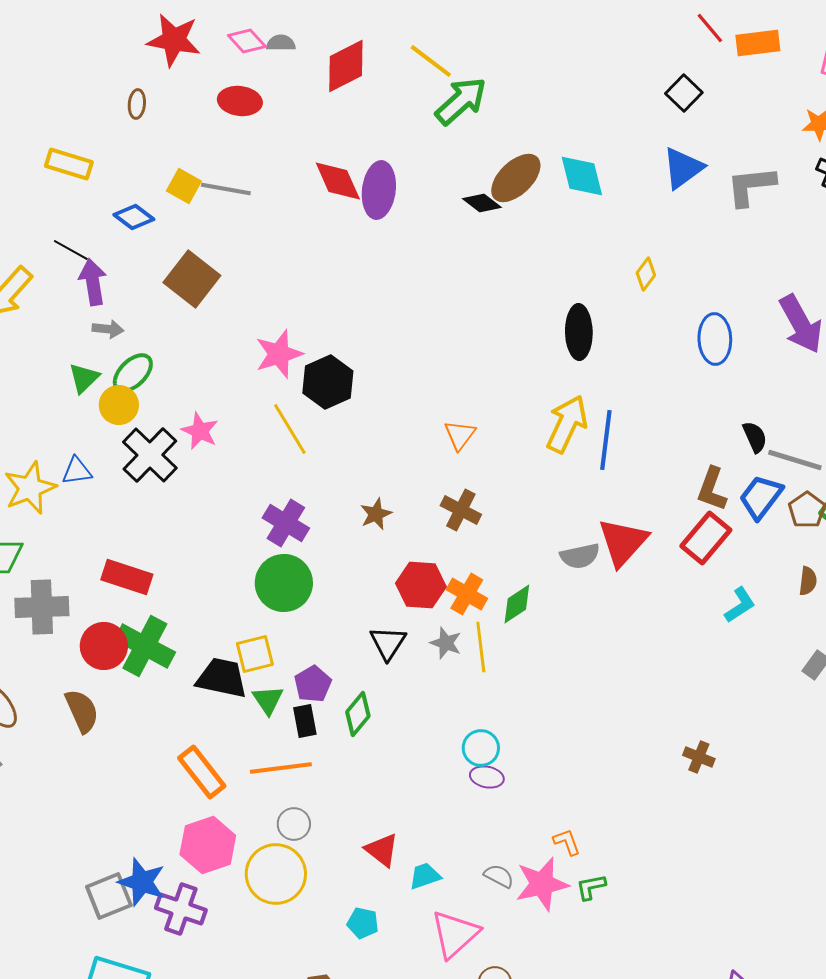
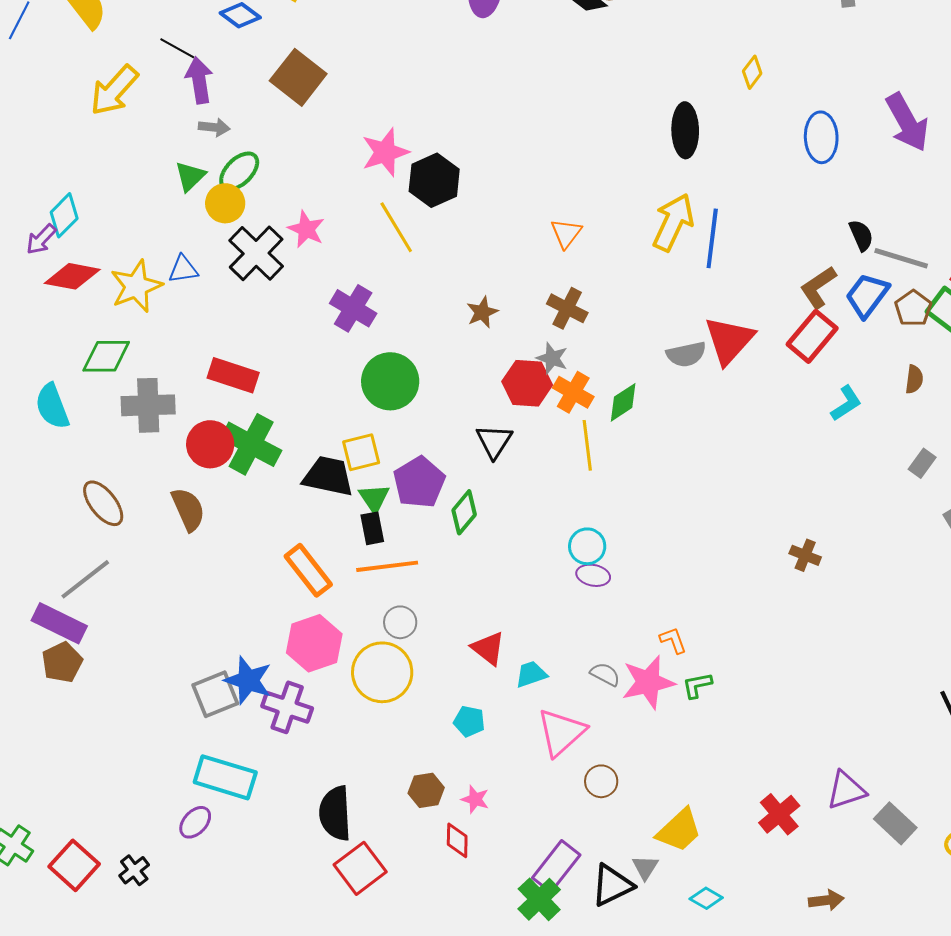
brown L-shape: (712, 489) -> (818, 287), turned 36
purple cross: (286, 523) -> (353, 308), moved
gray star: (446, 643) -> (552, 358), moved
purple pentagon: (313, 684) -> (419, 482), size x1.4
black rectangle: (305, 721) -> (372, 528), moved

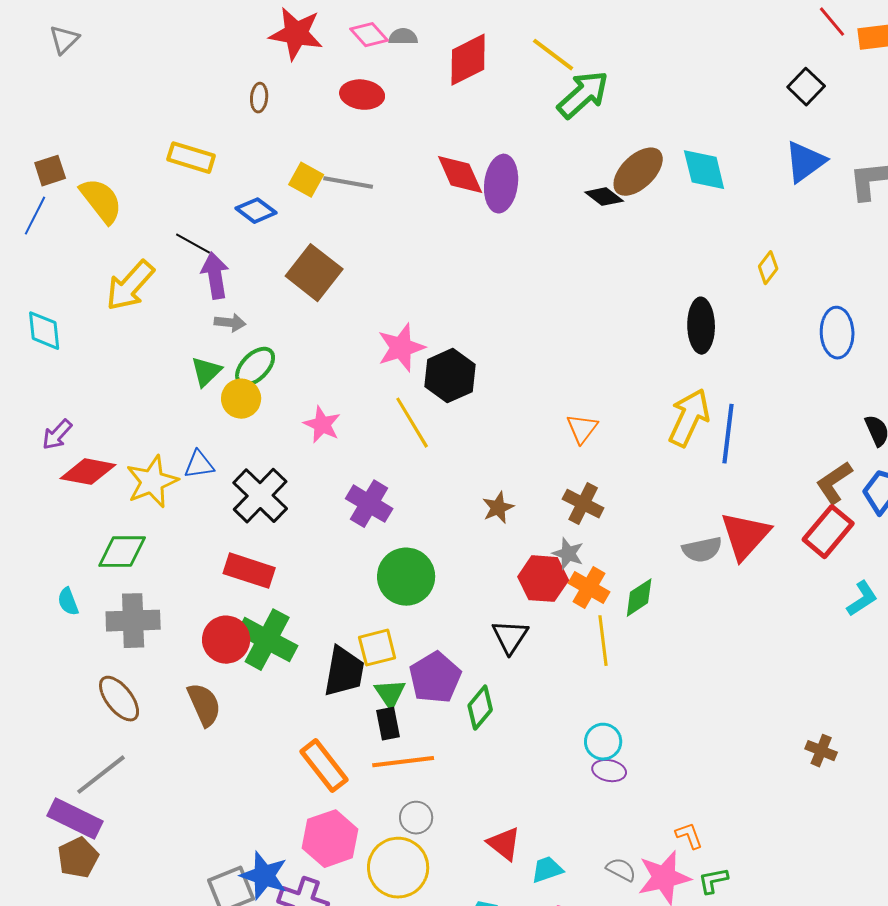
cyan diamond: (64, 215) -> (44, 331), moved, turned -51
black cross: (256, 253) -> (260, 496), moved
gray cross: (148, 405) -> (133, 621), moved
cyan semicircle: (52, 406) -> (68, 602), size x0.6
black trapezoid: (328, 476) -> (344, 672), turned 88

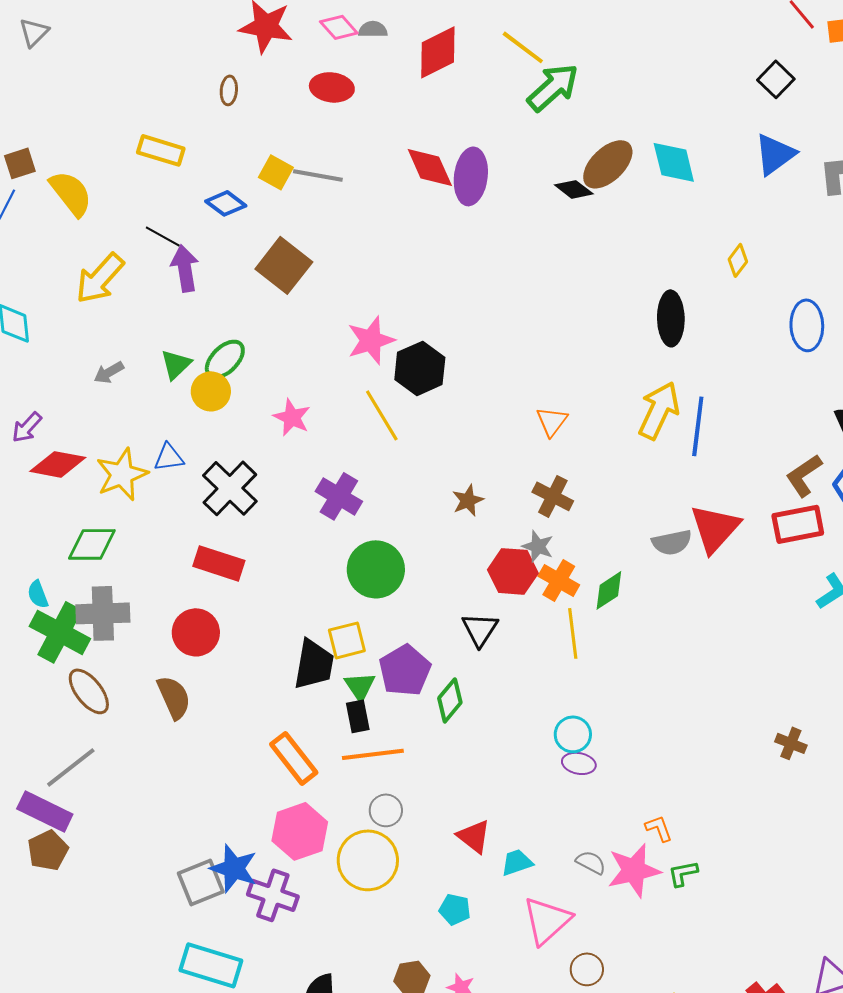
gray arrow: (230, 323) -> (109, 372), moved, turned 144
red rectangle: (828, 532) -> (798, 524), turned 39
green cross: (267, 640) -> (60, 632), moved

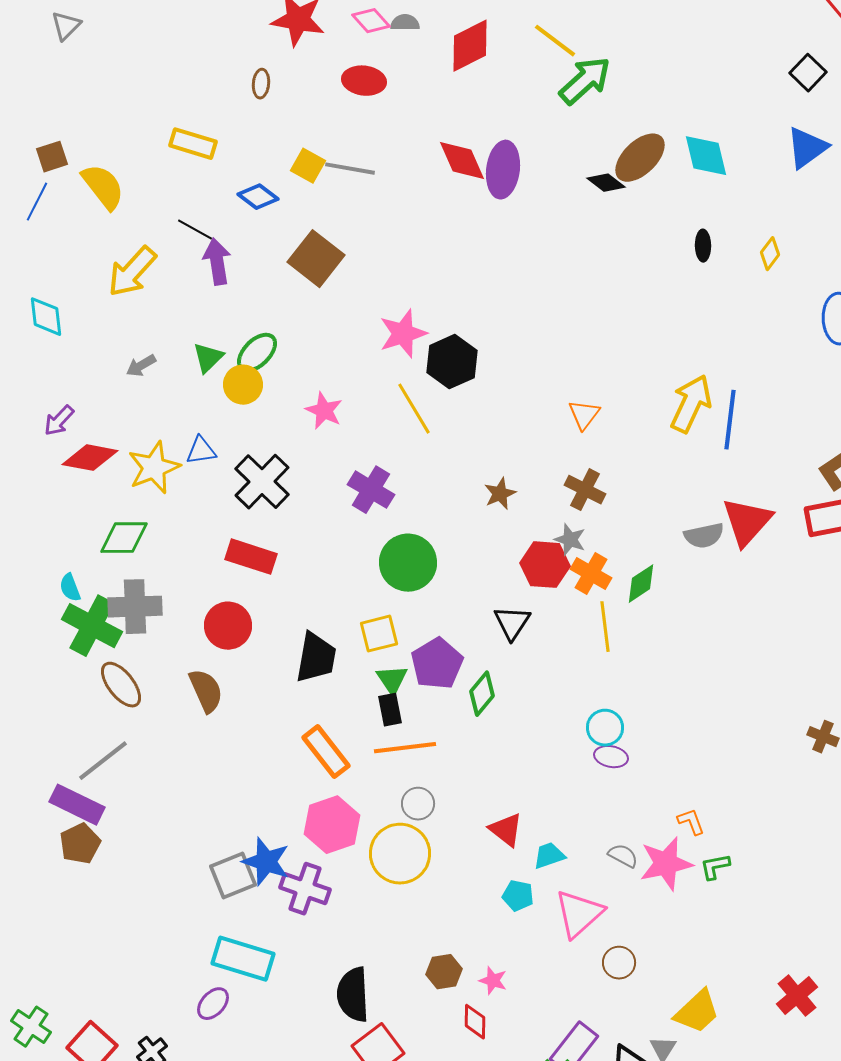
black ellipse: (671, 318) -> (703, 246), moved, size x0.6
black trapezoid: (314, 664) -> (316, 658), moved
cyan pentagon: (455, 909) -> (518, 896), moved

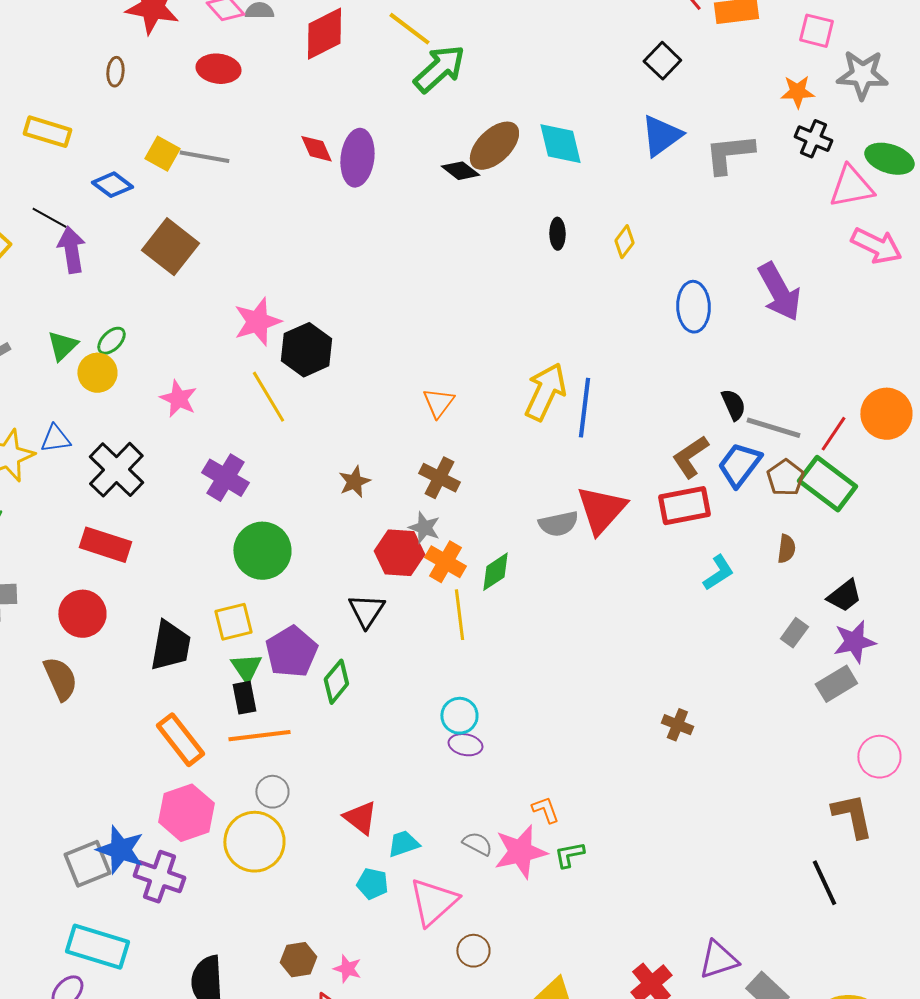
red diamond: (462, 161) -> (316, 149), size x0.7
green ellipse: (257, 353) -> (111, 341), size x0.7

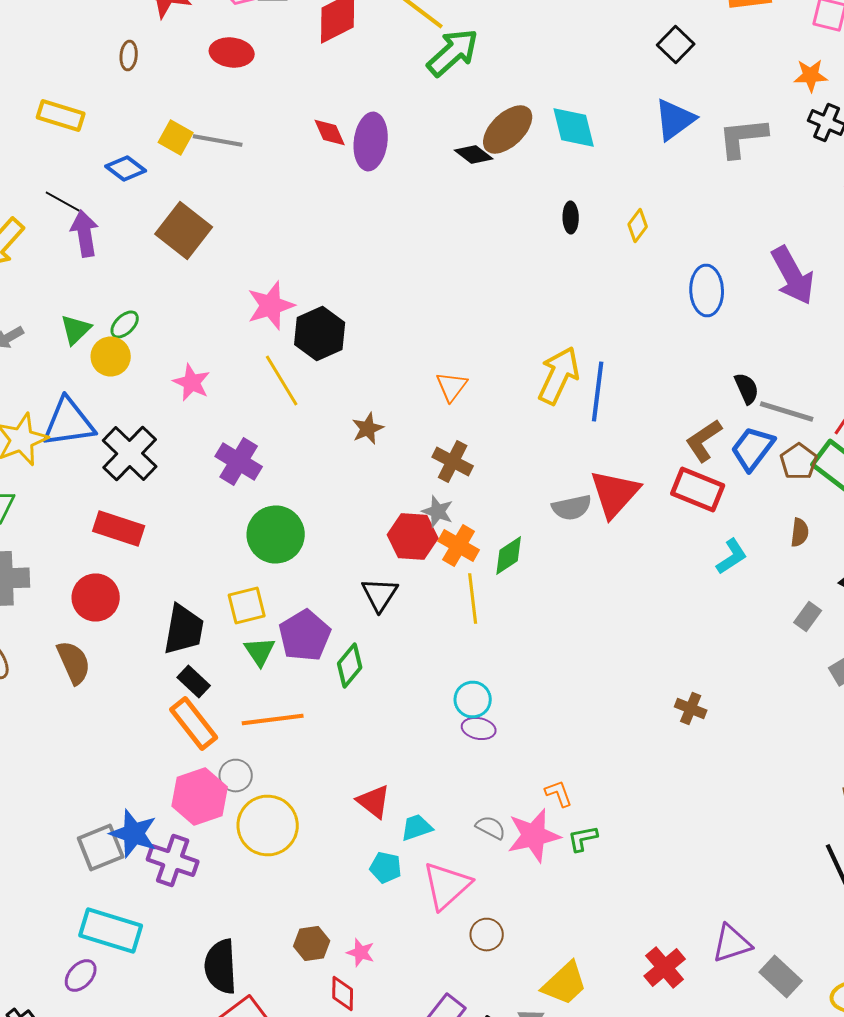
blue triangle: (55, 439) -> (69, 422), size x1.8
brown star: (354, 482) -> (368, 428), moved
red rectangle: (684, 506) -> (698, 490), turned 33
black rectangle: (244, 698) -> (194, 682), moved, turned -36
gray circle: (272, 792) -> (236, 776), moved

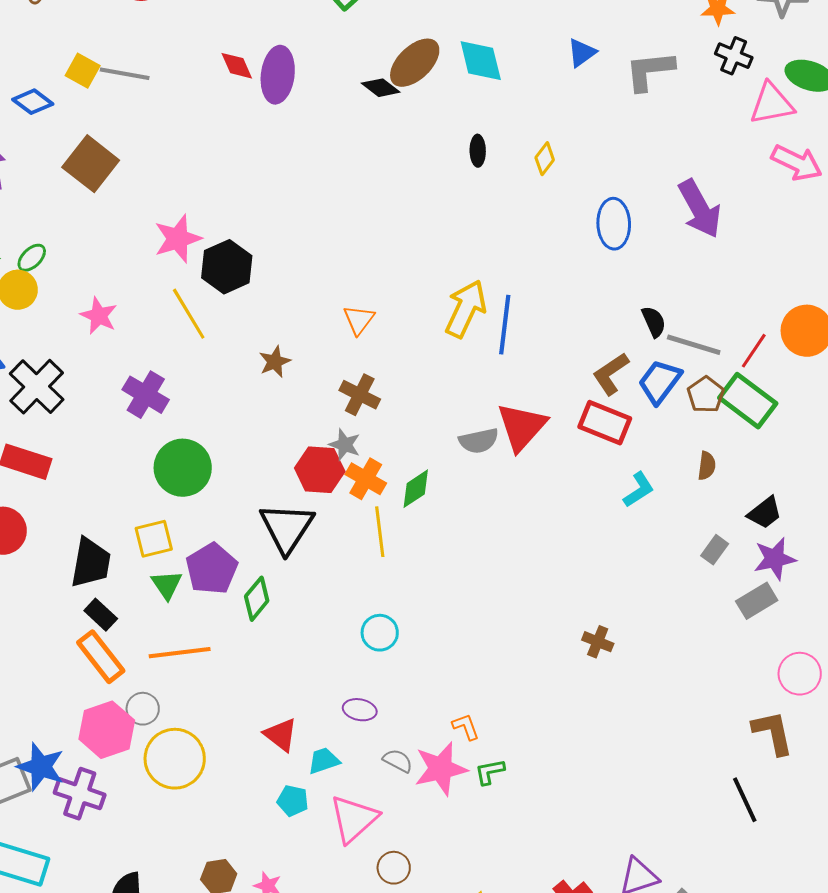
blue triangle: (675, 120) -> (582, 53), size x0.7
black triangle: (380, 594) -> (287, 528), size x1.5
purple ellipse: (479, 728) -> (360, 710), moved

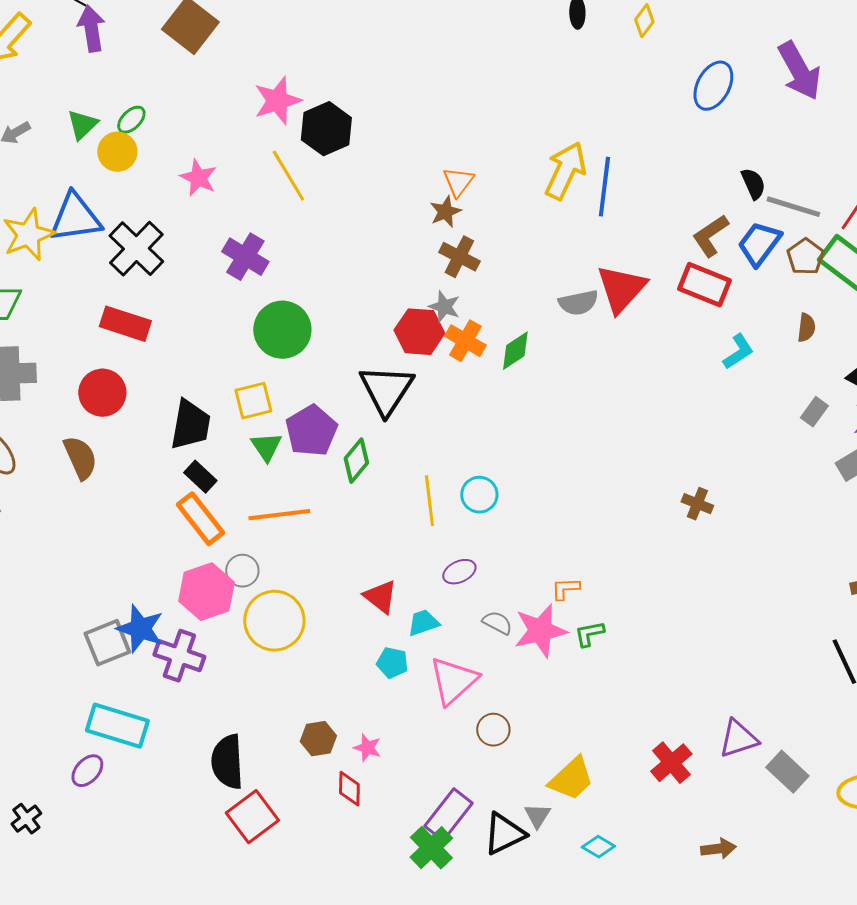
blue ellipse: (614, 224) -> (713, 86), turned 30
brown star: (275, 362) -> (445, 212), moved
yellow line: (380, 532) -> (429, 501), moved
purple ellipse: (360, 710) -> (459, 572), turned -36
orange L-shape: (466, 727) -> (565, 589), turned -72

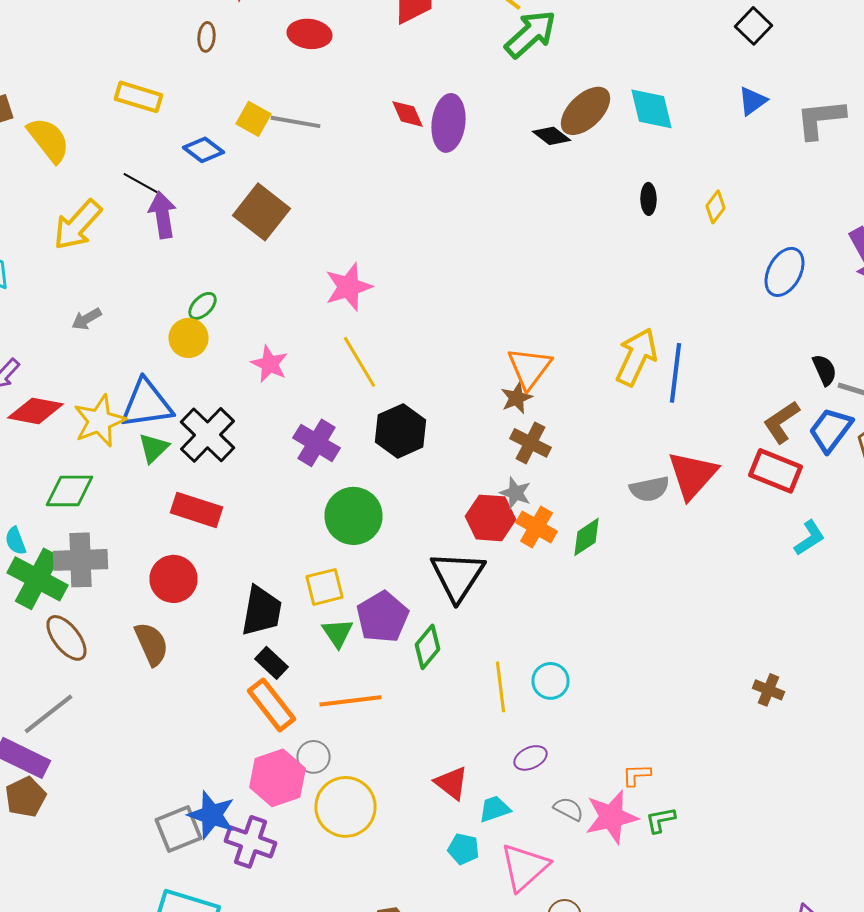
green triangle: (82, 125) -> (154, 448), moved
black hexagon: (326, 129) -> (400, 431), moved
orange triangle: (458, 182) -> (530, 368), size x1.4

